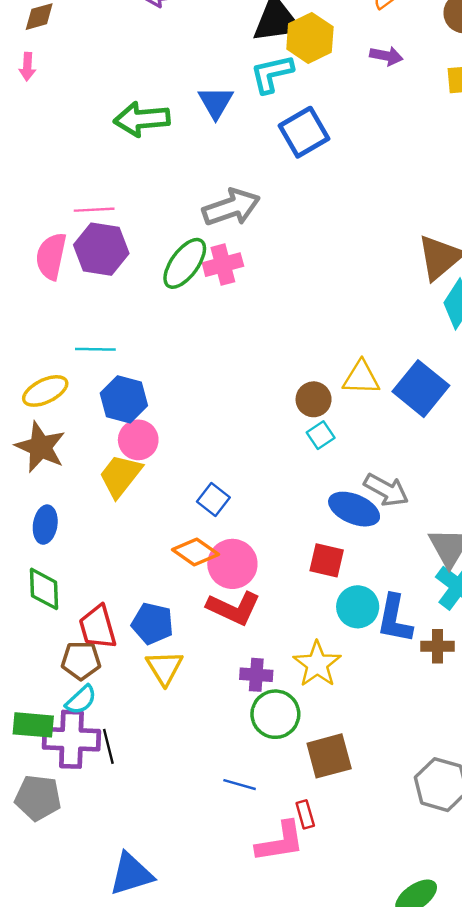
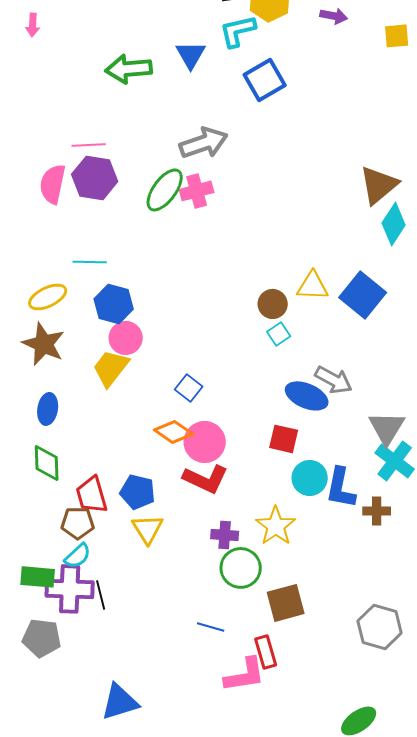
red rectangle: (305, 814) -> (266, 652), size x1.4

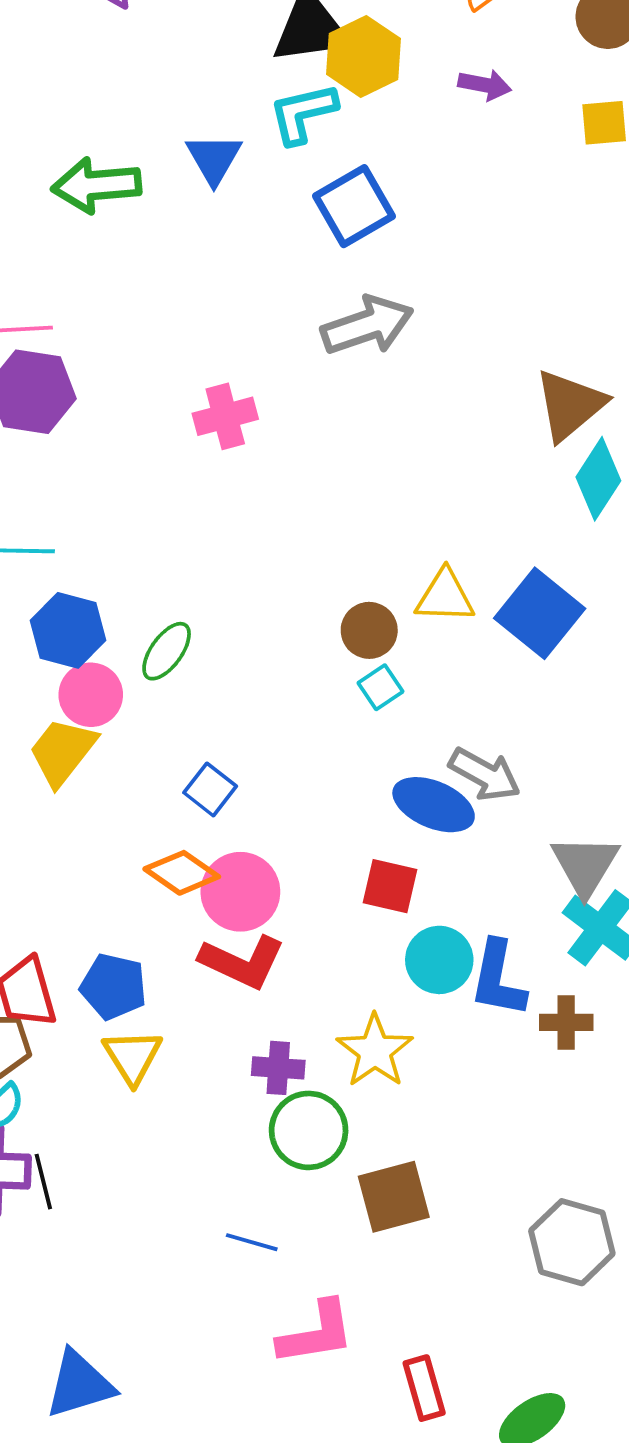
gray arrow: (204, 143) -> (367, 325), moved
green ellipse: (165, 190) -> (167, 651), moved, size x0.7
red rectangle: (266, 652) -> (424, 1388), moved

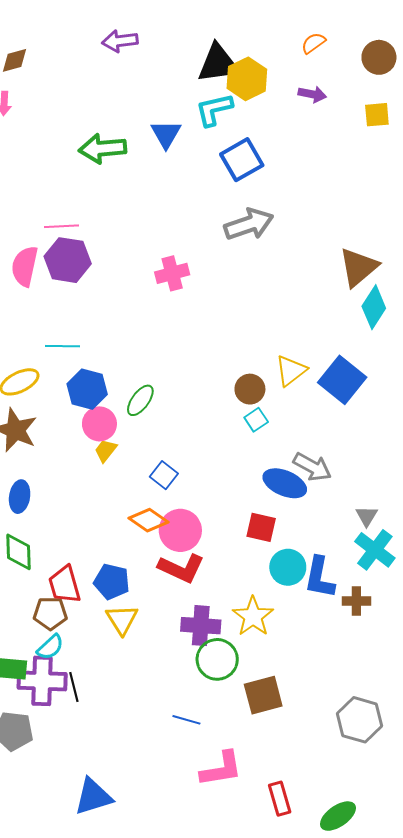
yellow triangle: (445, 596) -> (291, 371), turned -40
yellow trapezoid: (62, 752) -> (106, 451), moved, size x0.6
gray triangle: (585, 865) -> (367, 516), size x0.6
purple cross: (278, 1068) -> (201, 626), size x1.4

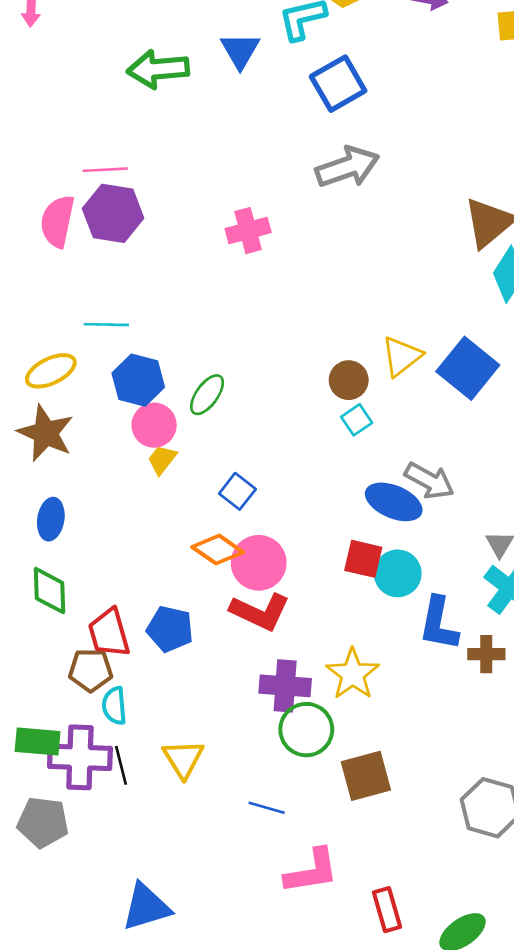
cyan circle: (288, 567) -> (398, 573), moved
yellow triangle: (122, 619) -> (183, 759), moved
cyan semicircle: (50, 647) -> (114, 706), moved, turned 128

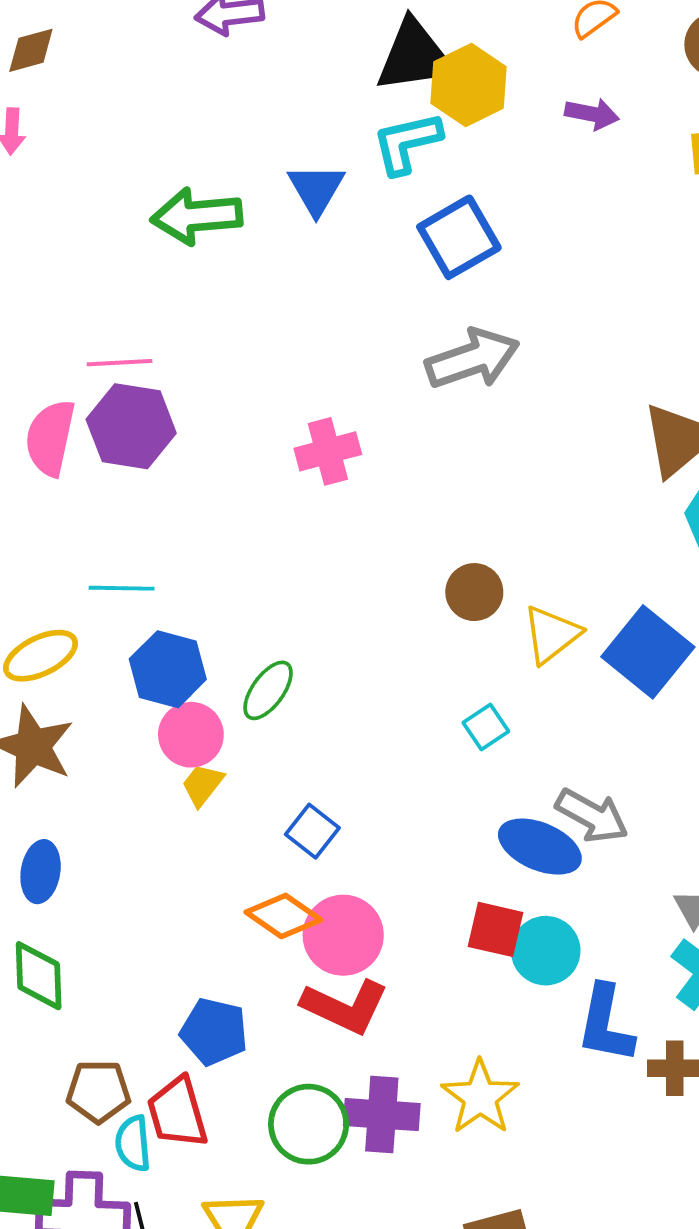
brown circle: (349, 380) -> (474, 592), moved
red trapezoid: (109, 633) -> (177, 1113), moved
green circle: (306, 730) -> (309, 1124), moved

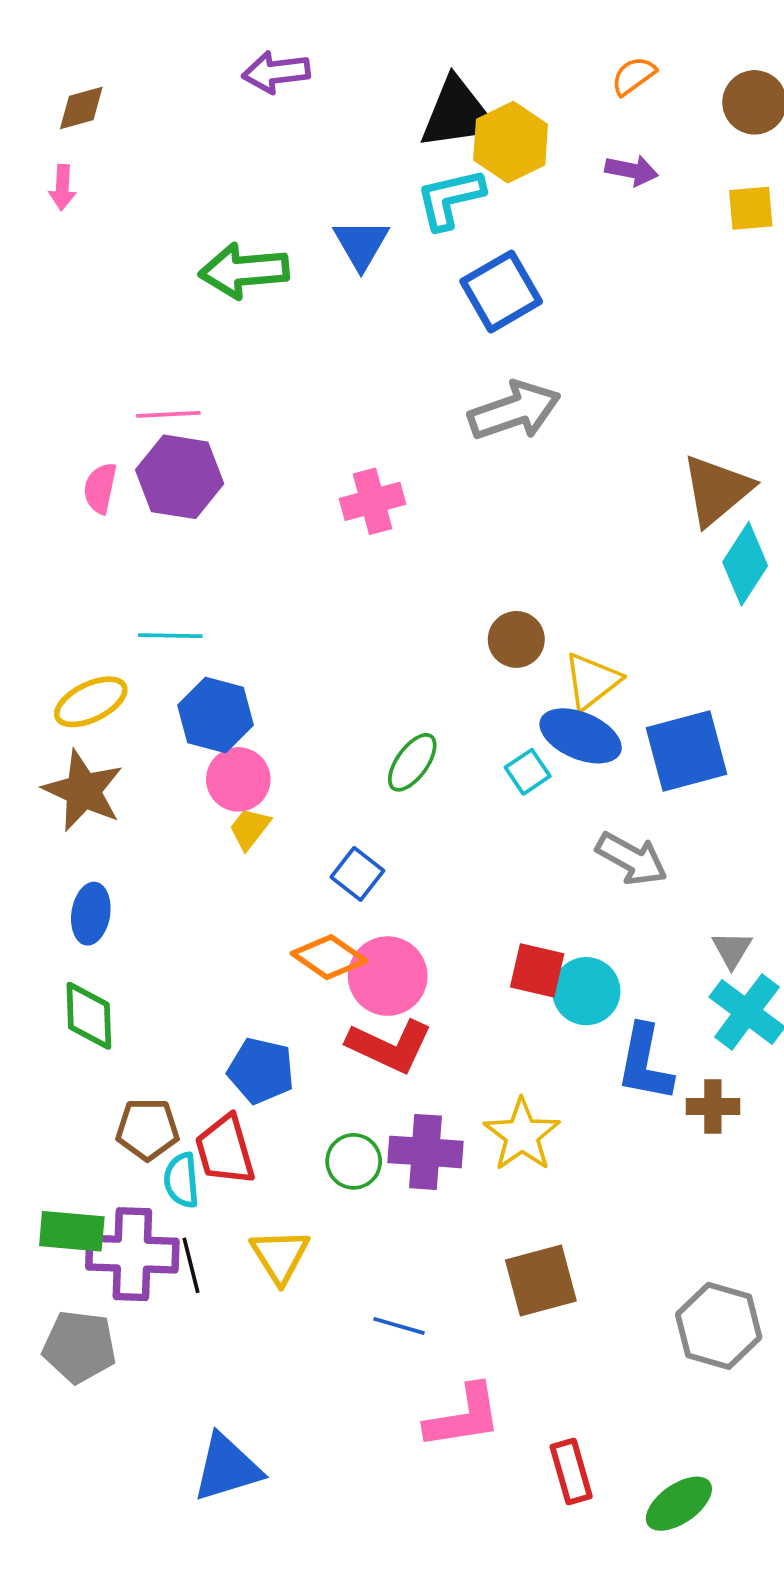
pink semicircle: (50, 438) -> (100, 488), size x0.7
blue square: (648, 652) -> (686, 751), moved, turned 36
green ellipse: (268, 690) -> (412, 762), moved
blue ellipse: (540, 847) -> (581, 736), moved
green circle: (309, 1124) -> (354, 1161), size x0.7

